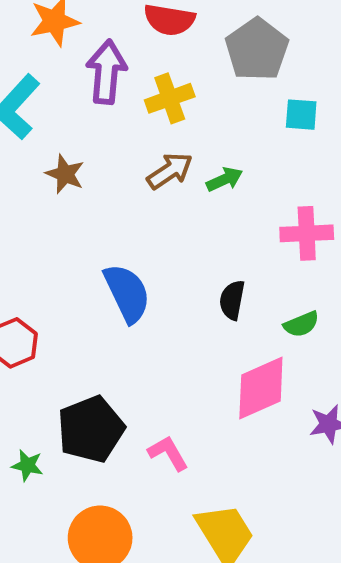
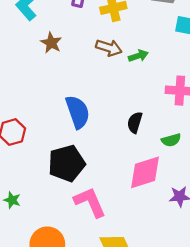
brown arrow: (170, 171) -> (109, 48), turned 45
black pentagon: (91, 429) -> (67, 163), moved
pink L-shape: (168, 453) -> (90, 202), size x1.5

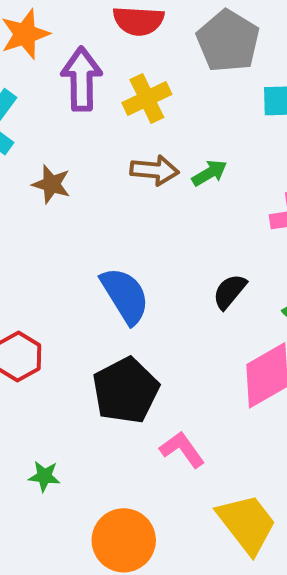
black semicircle: (135, 122) -> (230, 292), turned 35
pink L-shape: (90, 202) -> (182, 450), size x0.7

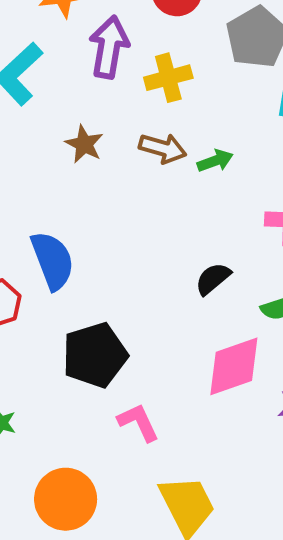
brown star: (51, 184) -> (84, 144), moved
blue semicircle: (125, 296) -> (53, 260), moved

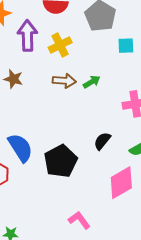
brown star: (84, 144) -> (13, 79), moved
black pentagon: (95, 355) -> (61, 161), moved

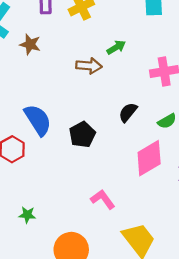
brown arrow: (64, 81) -> (89, 66), moved
black pentagon: (61, 161) -> (82, 135), size x0.7

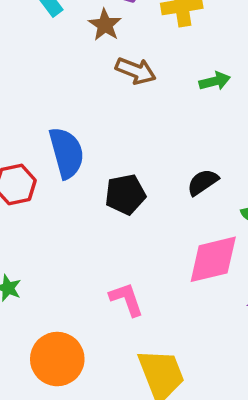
brown star: (30, 44) -> (105, 25), moved
brown arrow: (89, 66) -> (136, 71), moved

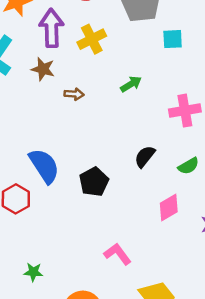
brown arrow: (136, 71) -> (74, 94), size x0.7
pink diamond: (213, 259) -> (169, 207), size x0.7

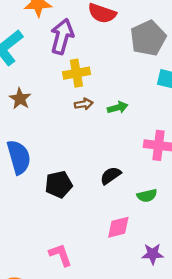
yellow cross: (92, 39) -> (76, 73), moved
brown star: (43, 69) -> (20, 99), moved
brown arrow: (74, 94) -> (84, 104), moved, turned -30

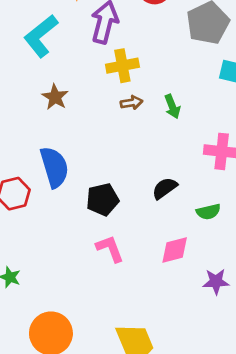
green arrow: (118, 108) -> (172, 107), turned 84
pink L-shape: (60, 255) -> (110, 249), moved

